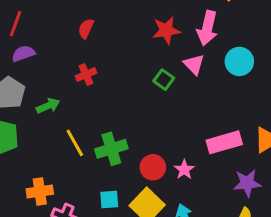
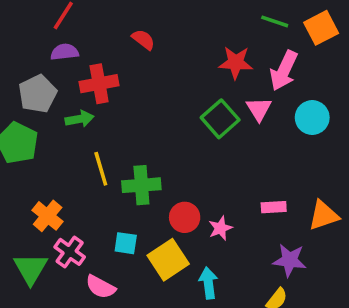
red semicircle: (86, 29) -> (143, 39), turned 90
red cross: (86, 74) -> (99, 84), moved, size x1.5
green square: (164, 80) -> (220, 119), size x1.5
pink rectangle: (224, 142) -> (274, 207), size x0.6
orange cross: (40, 191) -> (48, 216), turned 35

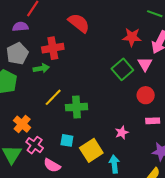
red semicircle: (143, 39) -> (79, 23), size x1.6
purple semicircle: (65, 52) -> (20, 27), moved
yellow line: (101, 169) -> (53, 97), turned 60
red circle: (185, 217) -> (146, 95), moved

